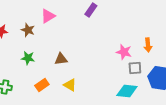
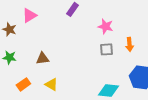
pink star: (124, 52) -> (105, 26), moved
gray square: (135, 68) -> (106, 49), moved

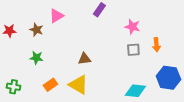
brown triangle: (42, 58) -> (84, 59), moved
yellow triangle: (51, 84) -> (78, 85), size x1.5

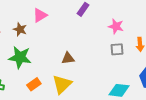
green star: (36, 58) -> (20, 57), size x1.6
yellow triangle: (78, 85) -> (62, 84), turned 45

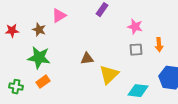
orange rectangle: (34, 84) -> (43, 82), moved
yellow triangle: (62, 84) -> (109, 75), moved

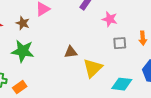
pink star: (135, 27) -> (110, 19), moved
orange rectangle: (43, 82) -> (20, 87), moved

